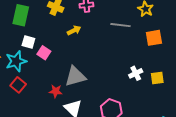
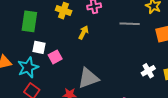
yellow arrow: (74, 30) -> (84, 32), turned -32
pink square: (44, 53) -> (55, 57), turned 32

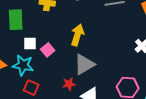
yellow arrow: (84, 32) -> (77, 35), moved, size x1.5
cyan star: (28, 67) -> (23, 65), turned -30

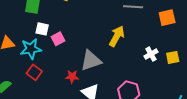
yellow arrow: (77, 35) -> (117, 36), moved
cyan star: (23, 65) -> (31, 49), turned -30

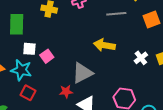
yellow arrow: (117, 36) -> (104, 45), turned -100
cyan star: (31, 49) -> (21, 70), turned 30

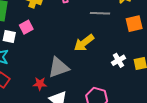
yellow arrow: (104, 45) -> (84, 43), turned -55
pink square: (47, 56) -> (26, 27), moved

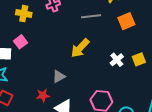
gray triangle: (58, 67) -> (59, 76), size x0.6

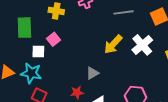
white cross: (117, 60) -> (142, 45), moved, size x1.5

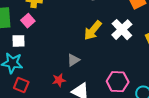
pink square: (53, 39) -> (28, 21), moved

